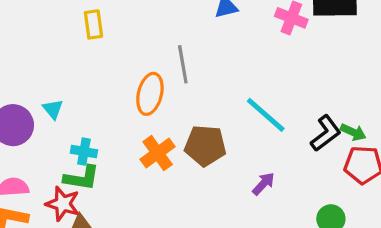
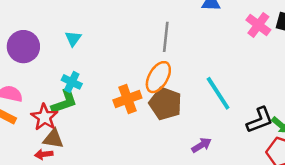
orange ellipse: (150, 94) -> (158, 77), moved
cyan triangle: (53, 109) -> (73, 38), moved
green L-shape: (82, 178) -> (64, 102), turned -44

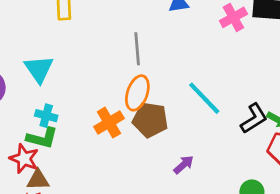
pink cross: (258, 25) -> (233, 17), turned 35
cyan triangle: (73, 38) -> (39, 69), size x1.6
green L-shape: (64, 102) -> (42, 138), turned 44
purple arrow: (201, 145) -> (184, 165), moved

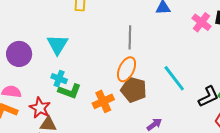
pink cross: (233, 17) -> (201, 22), turned -30
orange cross: (109, 123) -> (103, 101), moved
green L-shape: (42, 138) -> (70, 91), moved

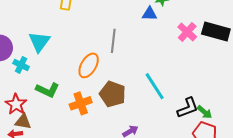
orange ellipse: (127, 69) -> (89, 65), moved
cyan cross: (59, 79) -> (21, 65), moved

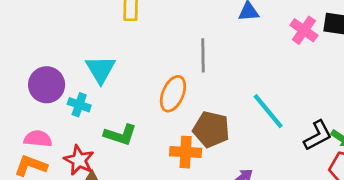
orange cross: (81, 103) -> (186, 152), moved, turned 30

